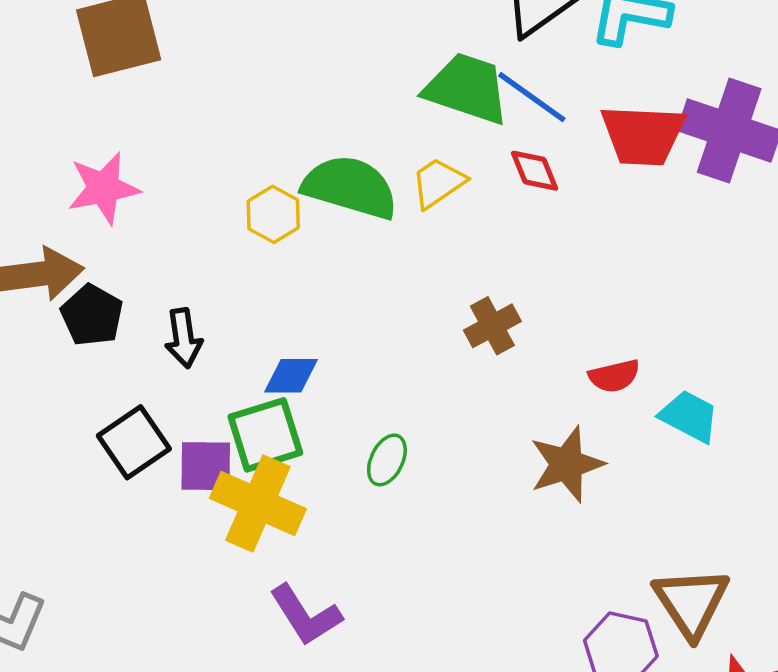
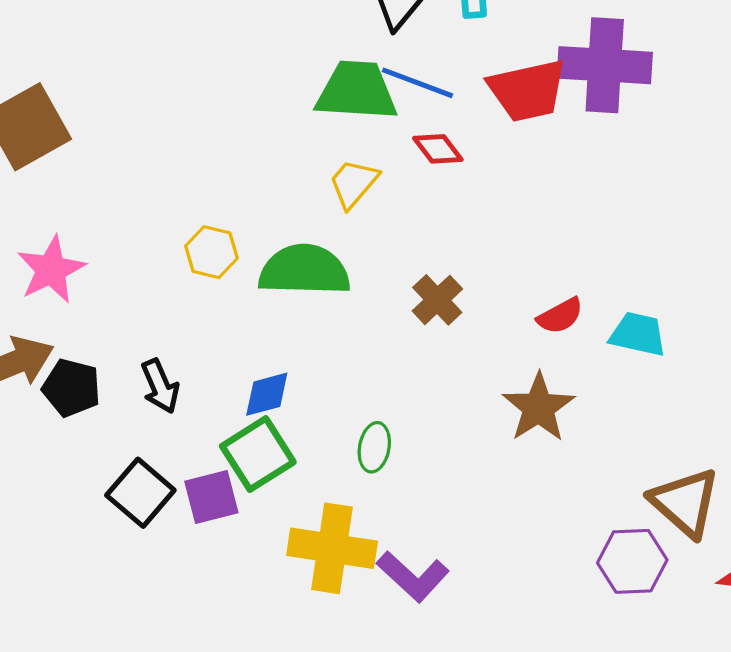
green semicircle: (350, 187) -> (304, 270), moved
yellow cross: (258, 503) -> (332, 548), moved
purple L-shape: (306, 615) -> (413, 576), moved

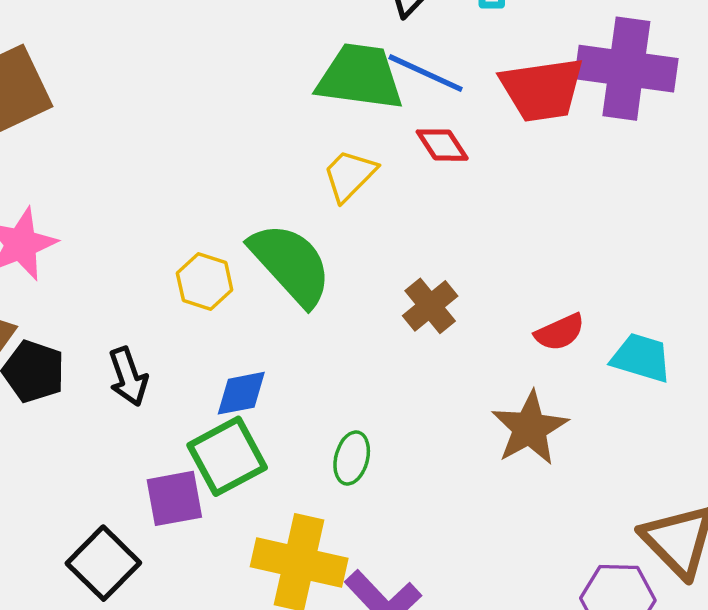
yellow hexagon: (211, 252) -> (205, 281), moved
green semicircle: (304, 270) -> (291, 264), turned 42
black square: (140, 493) -> (103, 563), moved

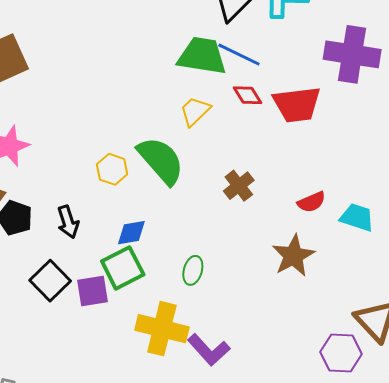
red trapezoid: (542, 89) -> (297, 104), moved
black square: (103, 563) -> (50, 281), moved

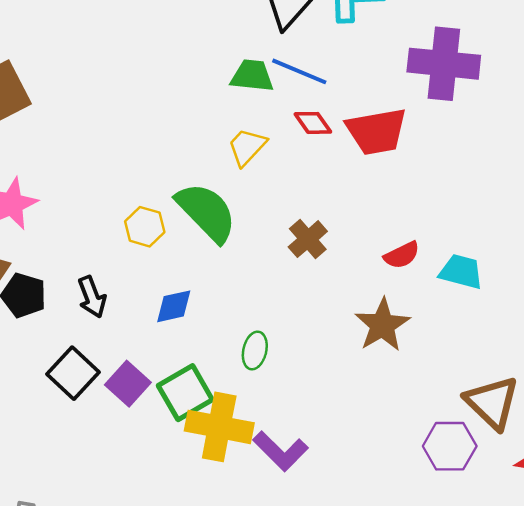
green trapezoid: (202, 56) -> (252, 76), size x0.7
green square: (123, 268) -> (185, 393), moved
purple square: (93, 291) -> (128, 384), turned -36

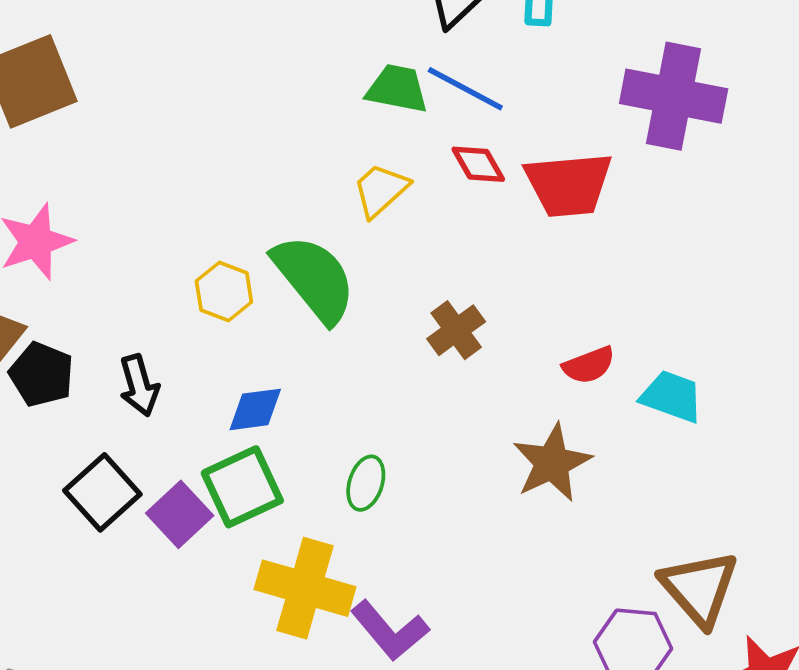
green square: (185, 393) -> (242, 487), moved

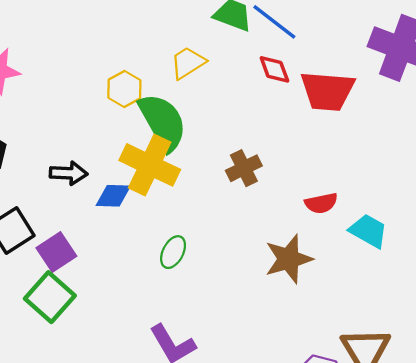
yellow trapezoid: (381, 190) -> (188, 63), moved
yellow hexagon: (224, 291) -> (124, 89), moved
black arrow: (139, 385) -> (69, 173), moved, turned -81
green square: (242, 487) -> (50, 297), moved, turned -33
yellow cross: (305, 588) -> (150, 165), moved

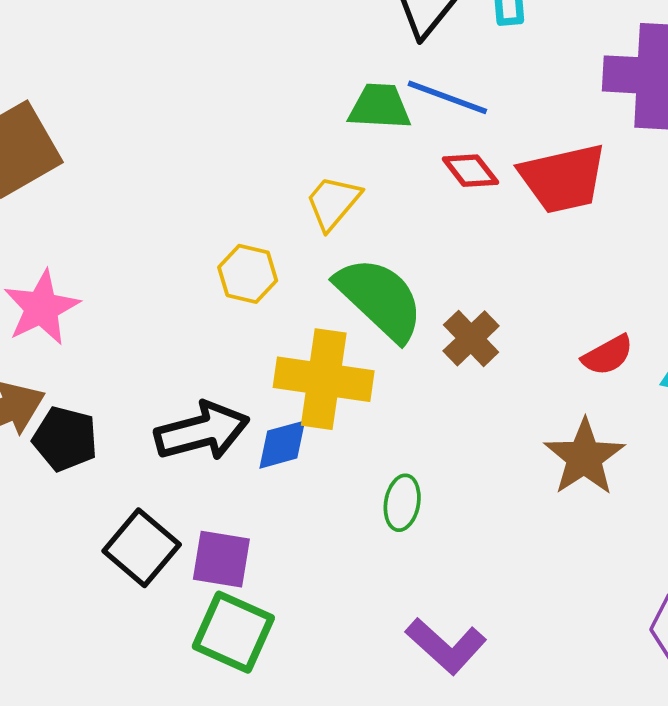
green semicircle: (163, 122) -> (380, 299), moved
black arrow: (69, 173) -> (202, 431), size x1.5
purple square: (56, 252) -> (221, 559), turned -30

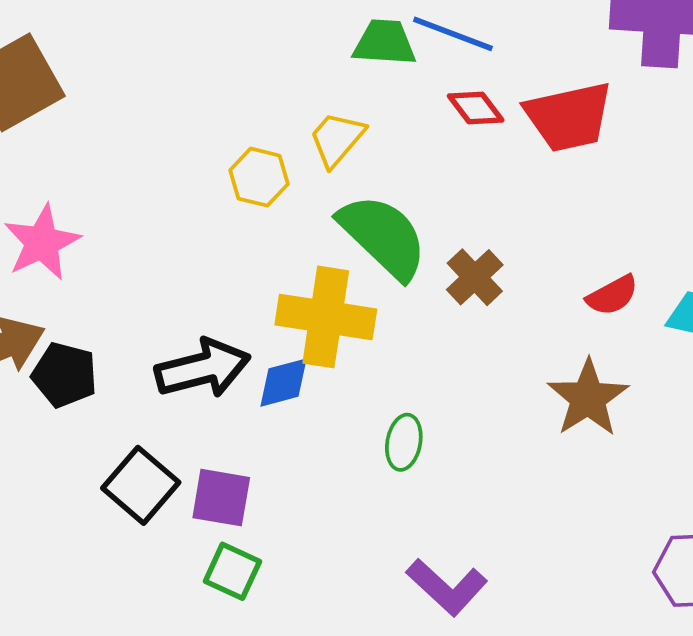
yellow hexagon: (248, 274) -> (259, 177), moved
green square: (233, 632) -> (232, 571), size x0.7

